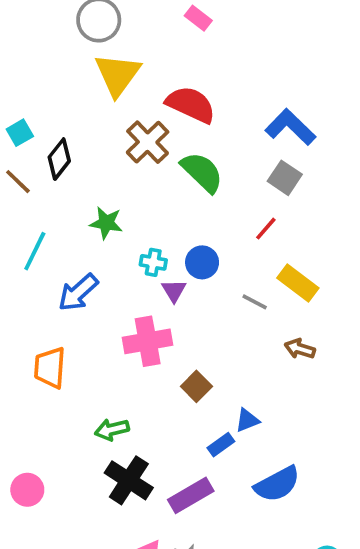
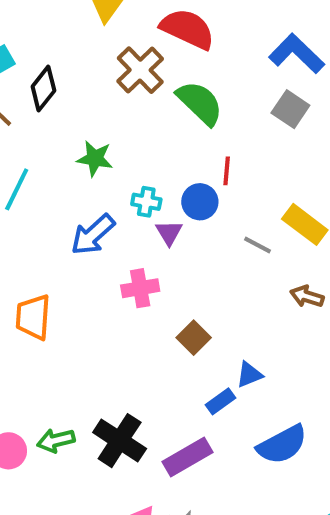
red line: (266, 229) -> (227, 171), moved, turned -36
blue arrow: (78, 292) -> (93, 235), moved
pink cross: (148, 341) -> (140, 288), size x0.7
green arrow: (112, 430) -> (56, 441), moved

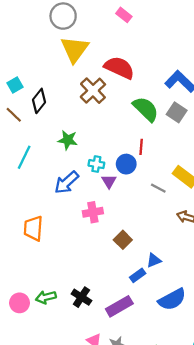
green semicircle: (200, 103) -> (146, 109), moved
black cross: (120, 441) -> (81, 297), size x0.7

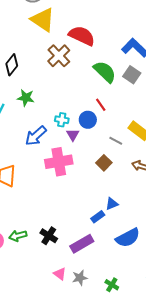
yellow triangle: (75, 49) -> (43, 20), turned -32
green star: (68, 140) -> (26, 98), moved
red line: (141, 147) -> (101, 105), turned -40
pink cross: (93, 212) -> (59, 162), size x1.5
brown square: (123, 240) -> (104, 163), moved

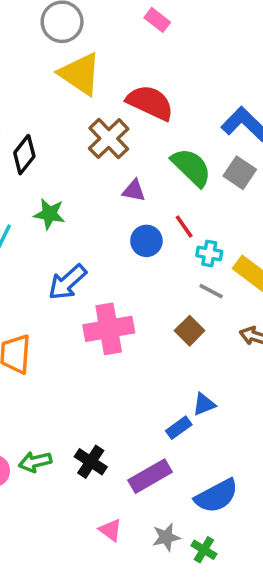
cyan cross: (62, 120) -> (209, 253), moved
blue circle: (88, 120) -> (146, 241), moved
purple triangle: (73, 135) -> (134, 191), moved, turned -48
blue semicircle: (128, 238) -> (216, 496), moved
gray star: (80, 278) -> (166, 537), moved

